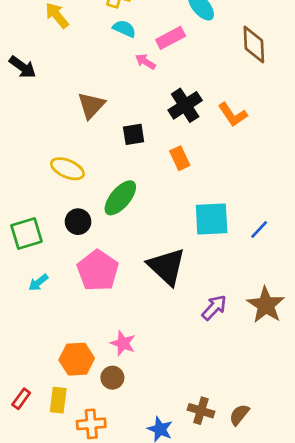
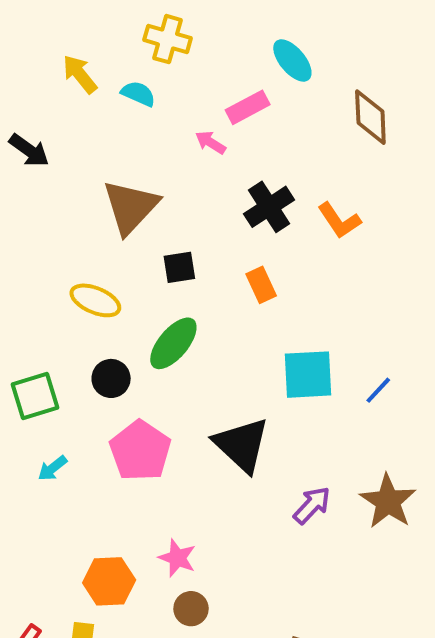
cyan semicircle: (124, 29) -> (138, 94), moved
brown triangle: (91, 105) -> (131, 207), size x1.4
black square: (134, 134) -> (179, 267), moved
brown circle: (112, 378) -> (191, 609), moved

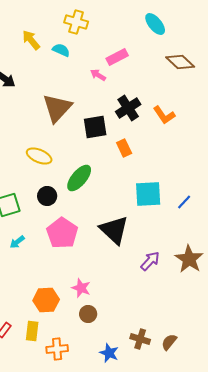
cyan ellipse: (292, 61) -> (155, 24), moved
brown diamond: (370, 117) -> (180, 62), turned -44
black square: (179, 267) -> (95, 127), moved, size x1.4

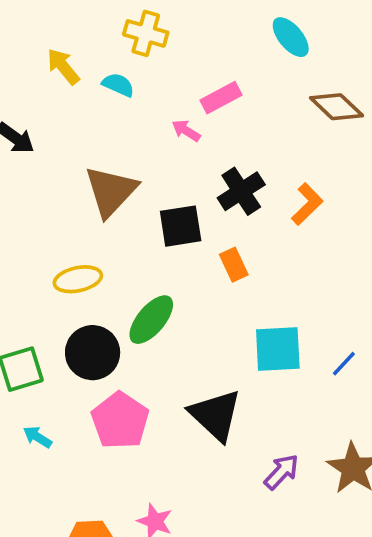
orange L-shape: (164, 115) -> (307, 204), turned -100
yellow ellipse: (39, 156) -> (78, 279), turned -35
black circle: (47, 196) -> (93, 353), size x1.5
cyan arrow: (17, 242) -> (37, 437), turned 70

